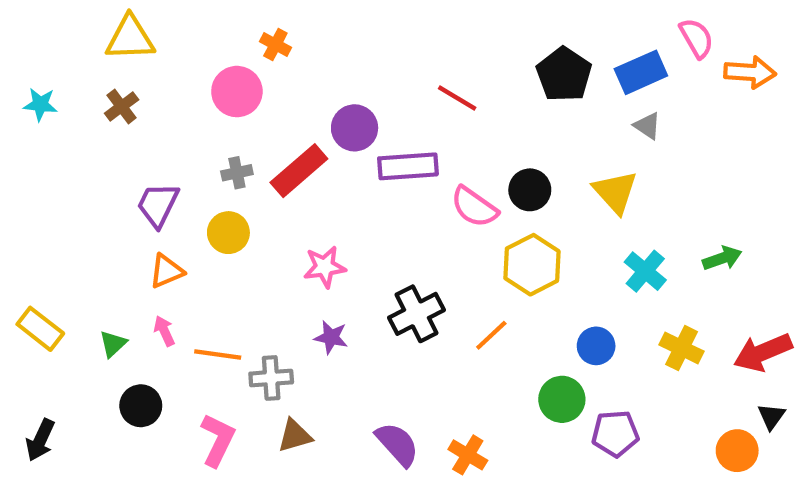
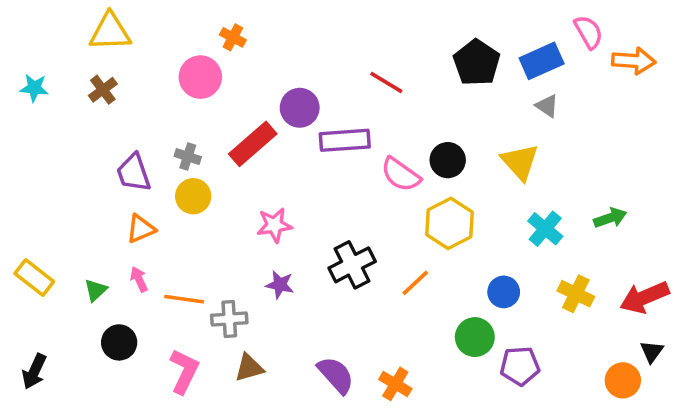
gray cross: (237, 173) -> (188, 157), moved, turned 30
purple trapezoid: (158, 205) -> (134, 173), turned -45

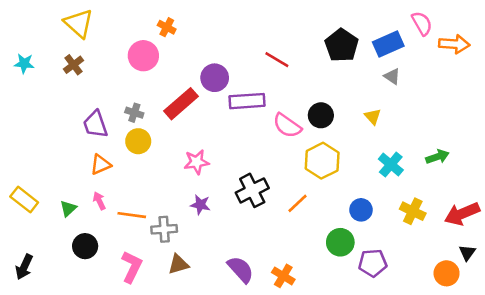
yellow triangle: (110, 32) -> (79, 23), turned 44
yellow triangle: (520, 162) -> (373, 117), size x0.6

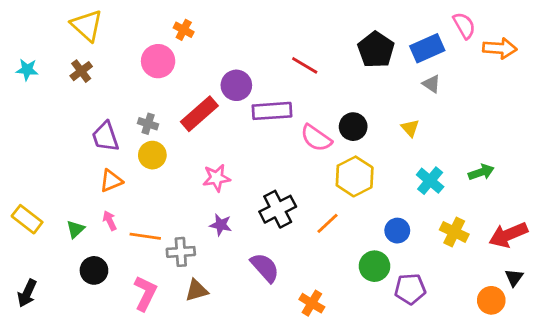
purple semicircle: (241, 269) -> (265, 268), moved

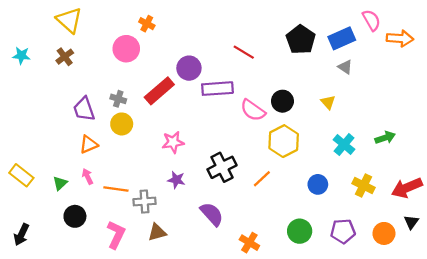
green circle: (374, 266) -> (300, 231), moved
purple pentagon: (410, 289) -> (343, 231), moved
orange circle: (491, 300) -> (384, 233), moved

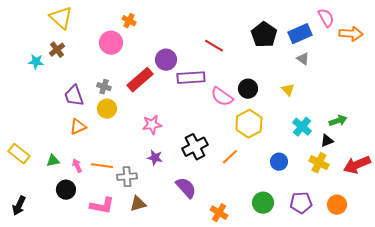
cyan star: (21, 56) -> (36, 62), moved
pink arrow: (87, 176) -> (77, 166), moved
green triangle: (60, 183) -> (53, 161), turned 32
black triangle: (411, 222) -> (327, 141), moved, turned 32
pink L-shape: (116, 235) -> (102, 206), turned 75

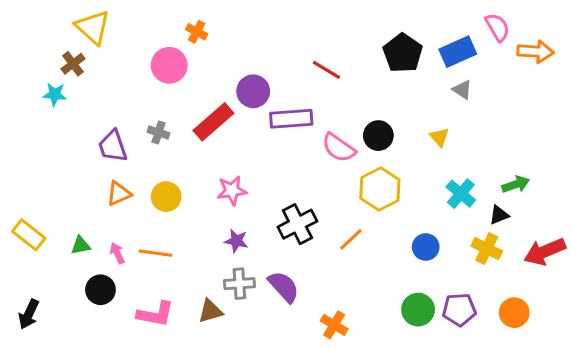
brown cross: (57, 50) -> (73, 64), moved
yellow circle: (107, 109) -> (166, 197), moved
gray cross: (127, 177) -> (239, 284), moved
green circle: (263, 203) -> (418, 310), moved

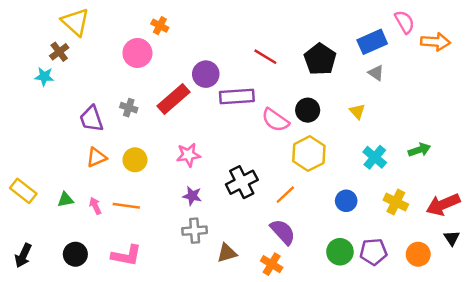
black pentagon: (403, 53) -> (320, 59), moved
black triangle: (499, 215) -> (452, 238), moved, turned -42
purple semicircle: (284, 287) -> (283, 232), moved
black circle: (100, 290) -> (75, 254), moved
brown triangle: (210, 311) -> (227, 253), moved

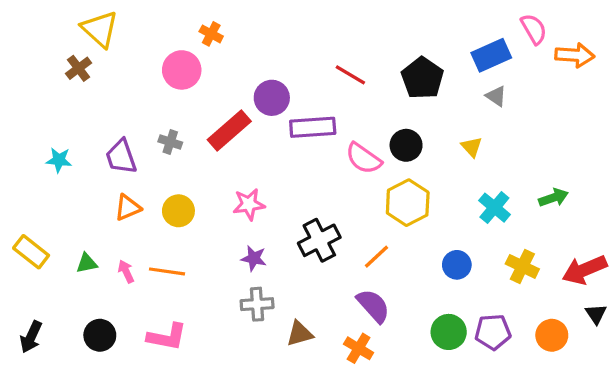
cyan star: (44, 77) -> (59, 160), moved

